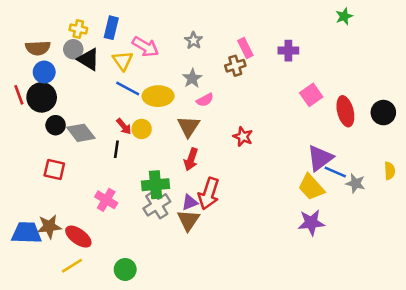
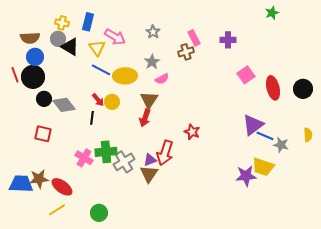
red star: (243, 137) -> (192, 132), moved
red arrow: (191, 159) -> (145, 118), moved
green cross: (156, 185) -> (106, 152), moved
yellow trapezoid: (311, 187) -> (263, 167), moved, turned -30

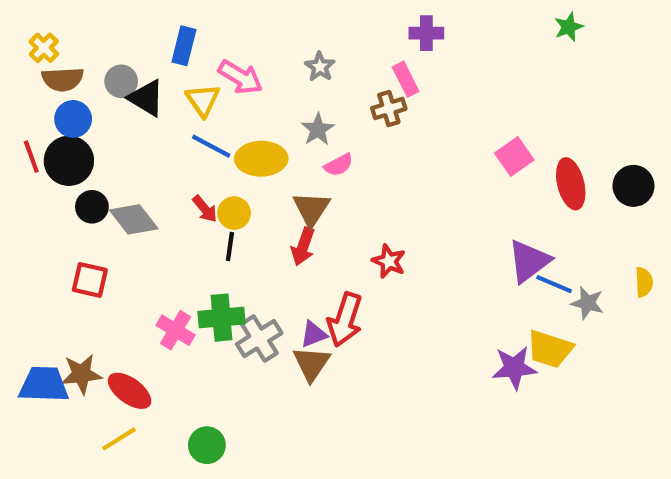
yellow cross: (62, 23) -> (44, 48), moved, turned 32
purple cross: (228, 40) -> (426, 33), moved
black line: (92, 118) -> (230, 247), moved
red star: (192, 132) -> (389, 261), moved

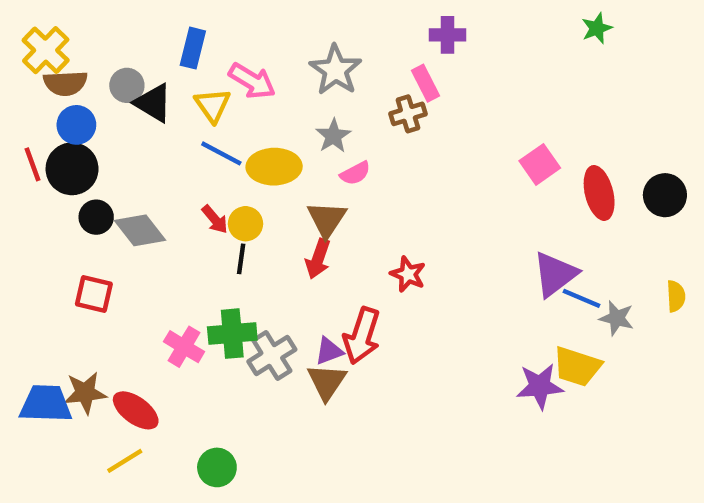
yellow cross: (44, 48) -> (46, 50), size x1.5
gray star: (320, 67) -> (336, 70), size x1.6

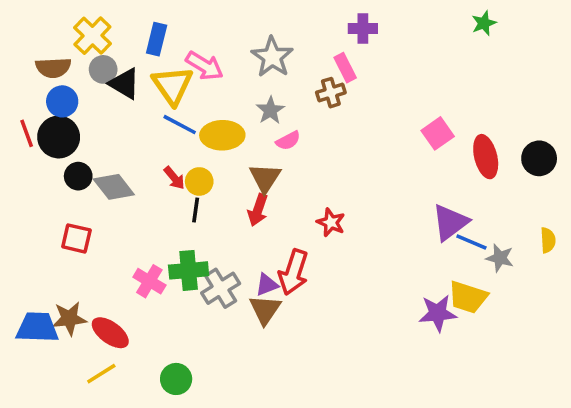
yellow cross: (46, 50) -> (92, 36), moved
yellow triangle: (213, 105) -> (173, 85), size x1.4

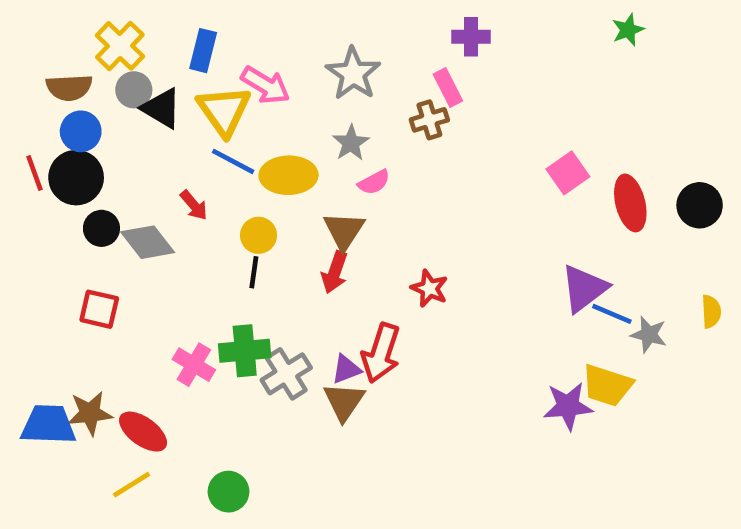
red arrow: (174, 178) -> (194, 205), moved

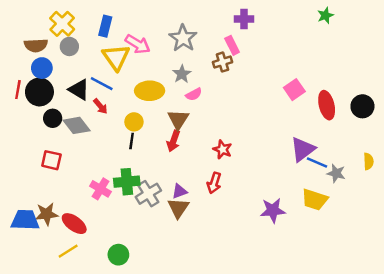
black triangle: (162, 108) -> (79, 90), moved
blue line: (233, 161) -> (102, 84), moved
red line: (35, 173) -> (18, 90), turned 30
red arrow: (381, 353) -> (214, 183), moved, size x0.7
purple star: (568, 406) -> (273, 210), moved

